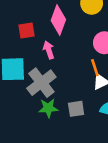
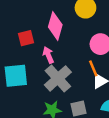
gray cross: (41, 83) -> (58, 78), moved

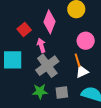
red square: (26, 38) -> (24, 29), turned -32

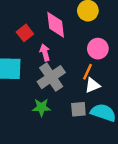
pink diamond: (50, 22) -> (56, 25), turned -30
orange line: (78, 60) -> (88, 72), turned 40
gray square: (62, 93) -> (78, 109), moved

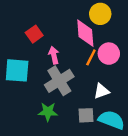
pink diamond: (56, 25) -> (85, 33), moved
orange line: (88, 72) -> (91, 57), moved

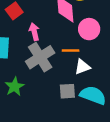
orange line: (91, 57) -> (71, 51), moved, turned 63
green star: (48, 112) -> (15, 87), moved, turned -30

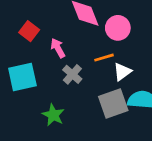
gray cross: (40, 57) -> (72, 74), size x0.6
gray square: (67, 91) -> (113, 104), size x1.5

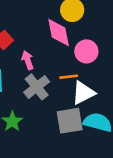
white triangle: (122, 72) -> (83, 93), size x1.4
gray cross: (72, 74) -> (37, 87), size x1.4

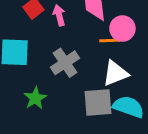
pink arrow: (28, 60) -> (59, 15), moved
orange line: (69, 77) -> (110, 40), moved

